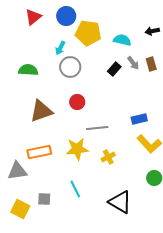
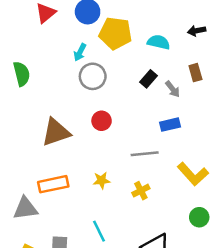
gray arrow: (133, 63) -> (173, 89), moved
green semicircle: (28, 70) -> (22, 74), moved, turned 72
blue rectangle: (139, 119) -> (170, 125), moved
gray line: (97, 128) -> (145, 154), moved
yellow star: (77, 149) -> (102, 180), size x0.6

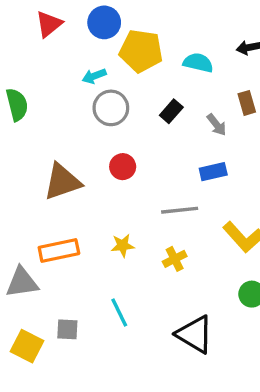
cyan arrow: (80, 52) -> (94, 76), turned 42
black rectangle: (148, 79) -> (171, 111), moved

